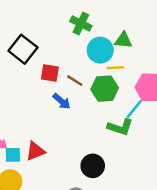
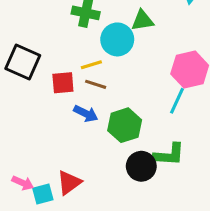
yellow line: (115, 68) -> (91, 65), moved
green hexagon: (105, 89) -> (125, 125), moved
green L-shape: (120, 127) -> (169, 155), moved
black circle: (93, 166) -> (141, 166), moved

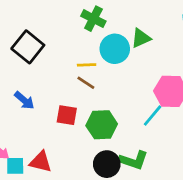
green triangle: (142, 20) -> (141, 38), turned -30
red square: (63, 83) -> (67, 115), moved
blue arrow: (86, 114) -> (24, 100), moved
red triangle: (69, 183) -> (41, 162), turned 35

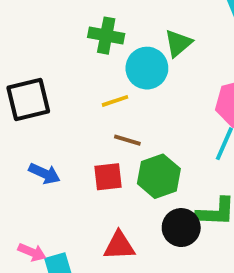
black square: (28, 47) -> (28, 100), turned -36
brown line: (86, 83) -> (127, 140), moved
red triangle: (41, 162) -> (119, 246), moved

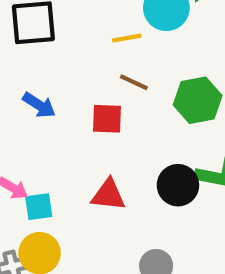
green hexagon: (159, 176) -> (198, 100), moved

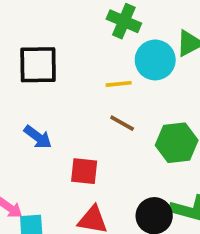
red square: (107, 119) -> (84, 171), moved

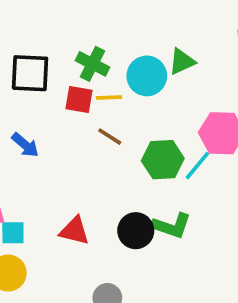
green cross: (124, 21) -> (93, 64), moved
red square: (84, 171) -> (79, 99), moved

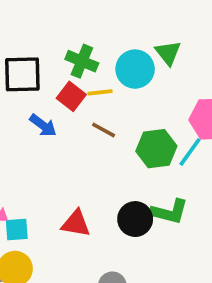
green triangle: (182, 62) -> (168, 53), turned -40
red square: (79, 99) -> (71, 96), turned 32
blue arrow: (25, 145) -> (43, 125), moved

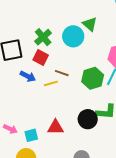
green cross: (82, 61) -> (43, 37), turned 36
yellow line: (100, 92) -> (51, 83), moved
cyan square: (17, 230) -> (31, 135), moved

